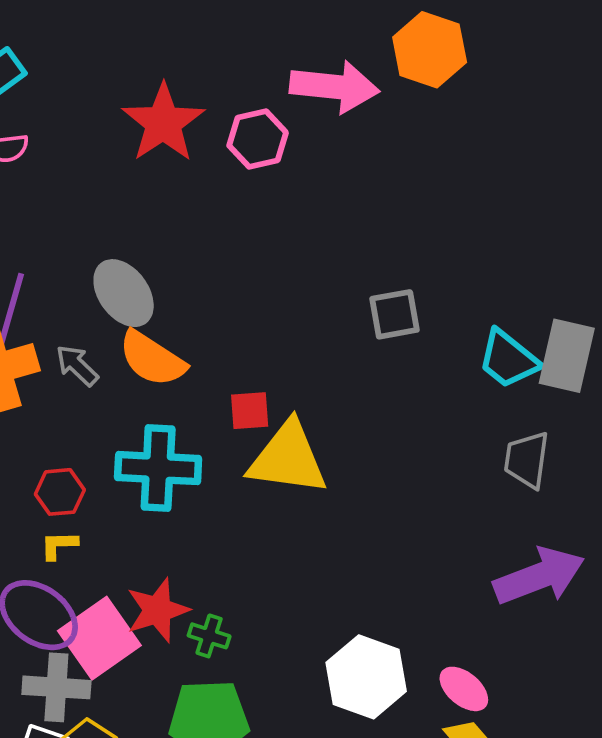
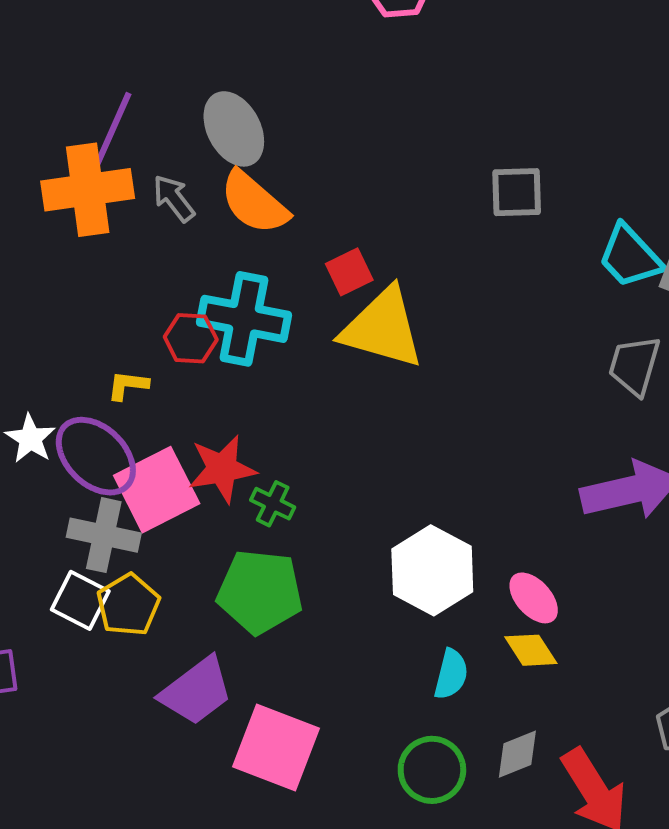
red square: (250, 411) -> (349, 272), turned -30
red hexagon: (60, 492) -> (191, 338), moved

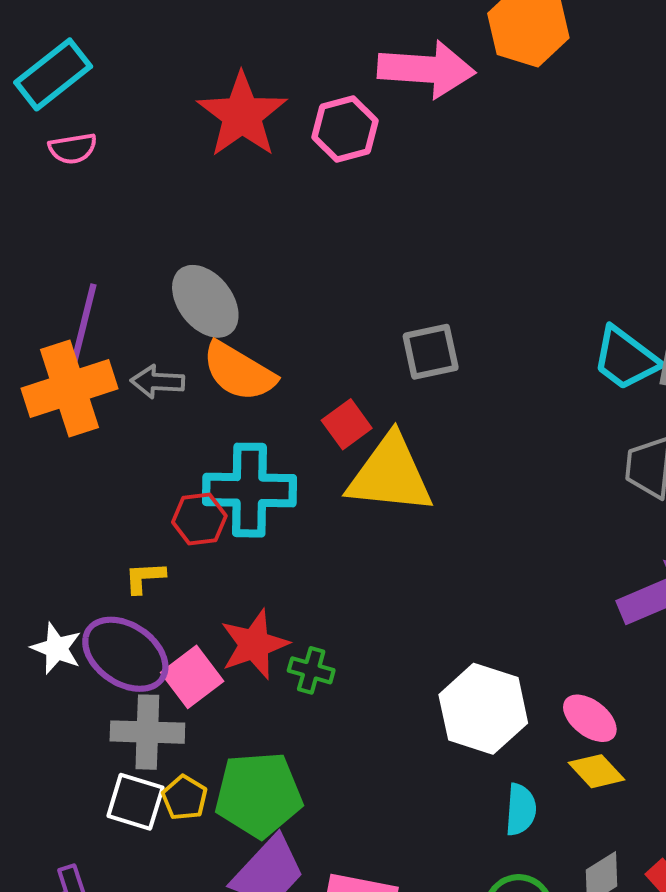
gray square: (517, 192) -> (431, 352), moved
gray arrow: (174, 198) -> (157, 382), turned -39
pink square: (157, 490) -> (192, 677), size x0.7
green pentagon: (260, 592) -> (259, 795), moved
yellow pentagon: (128, 605) -> (185, 798), size x0.7

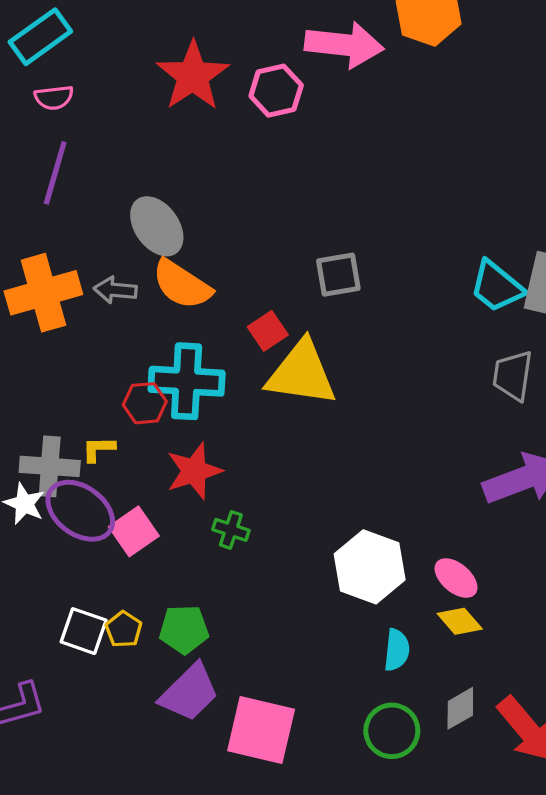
purple line: (84, 323) -> (55, 173), moved
red star: (254, 644) -> (194, 471), moved
gray cross: (147, 732) -> (50, 466), moved
green pentagon: (259, 795) -> (184, 629), size x0.7

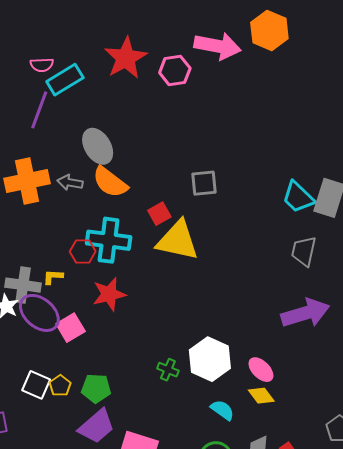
cyan rectangle: (40, 37) -> (65, 80), moved
green cross: (231, 530) -> (168, 370), moved
cyan semicircle: (397, 650) -> (222, 410), turned -65

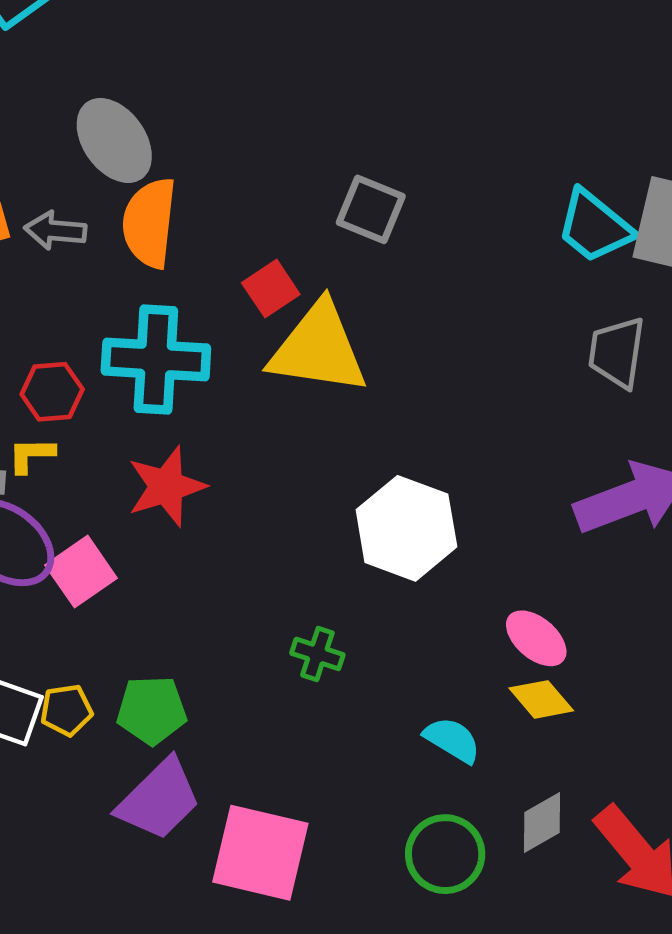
orange semicircle: (110, 182) -> (149, 223), turned 63
gray square: (204, 183) -> (371, 209), turned 32
red hexagon: (83, 251) -> (52, 392), moved
white hexagon: (210, 359) -> (406, 528), moved
yellow pentagon: (60, 386) -> (66, 710), turned 30

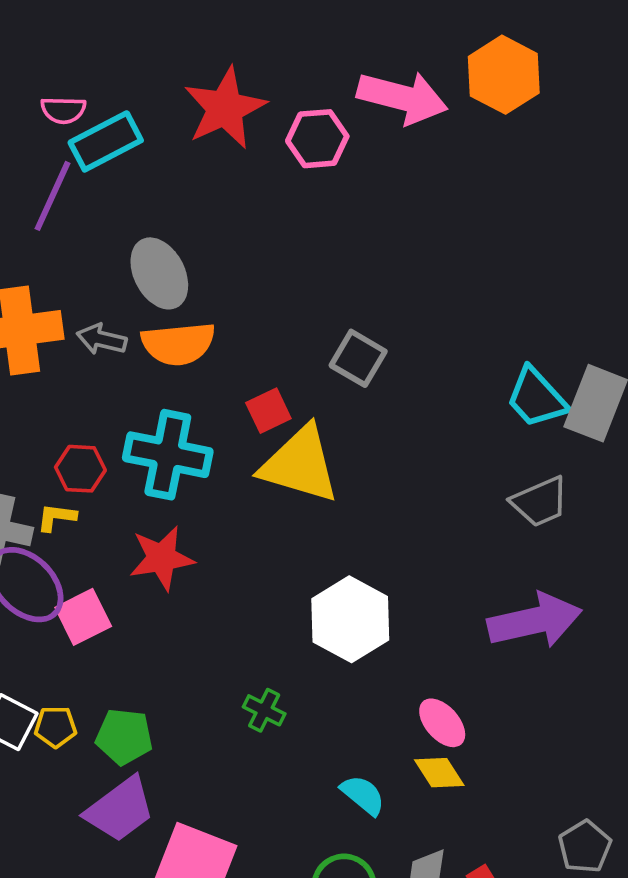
orange semicircle: (149, 223) -> (178, 344), turned -110
gray trapezoid: (617, 352) -> (540, 502), turned -130

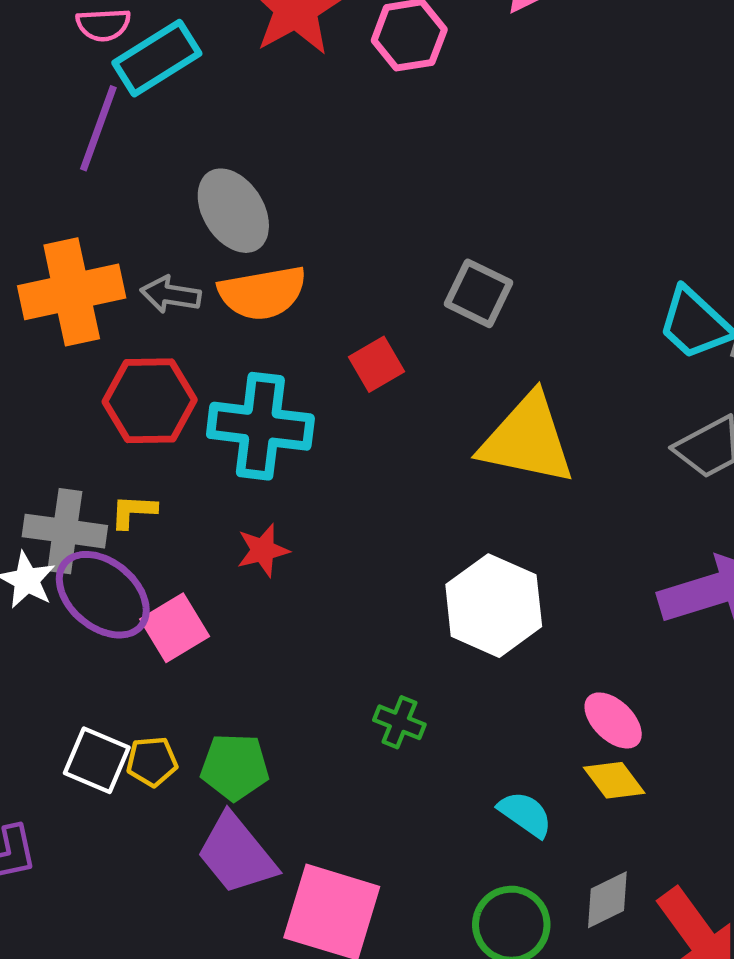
yellow triangle: (300, 464) -> (527, 439), moved
red hexagon: (80, 469) -> (150, 401), moved, size x1.5
red star: (162, 558) -> (263, 550), size x0.7
purple trapezoid: (120, 809) -> (236, 854), turned 92

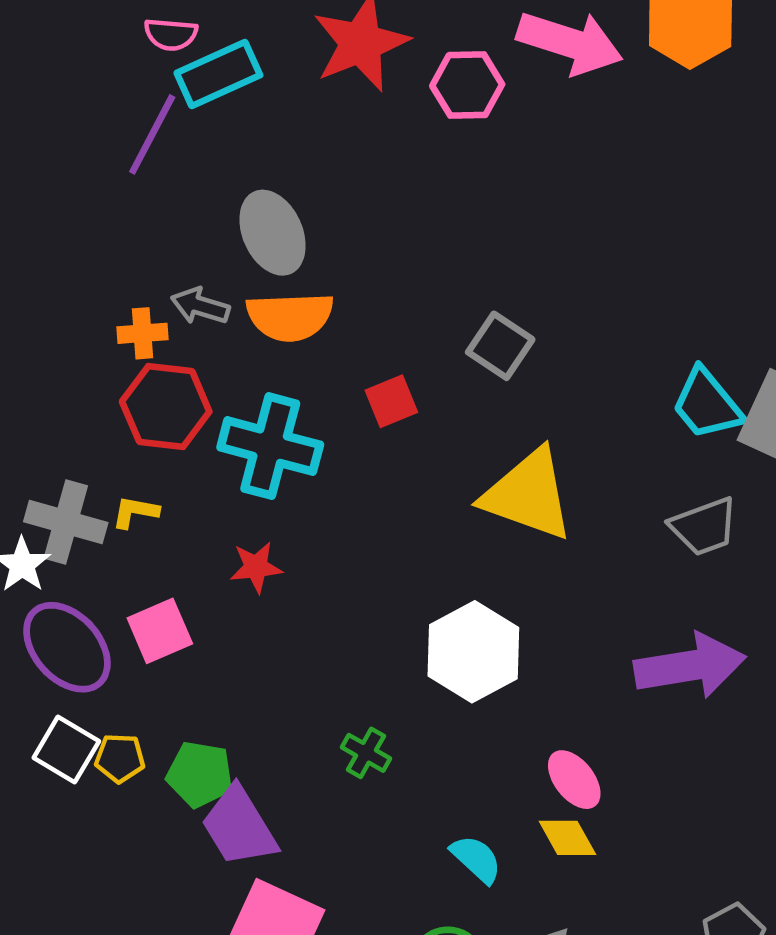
orange cross: (72, 292) -> (142, 333), moved, size x0.5
purple ellipse: (103, 595) -> (67, 647), moved
purple trapezoid: (236, 854) -> (239, 827), moved

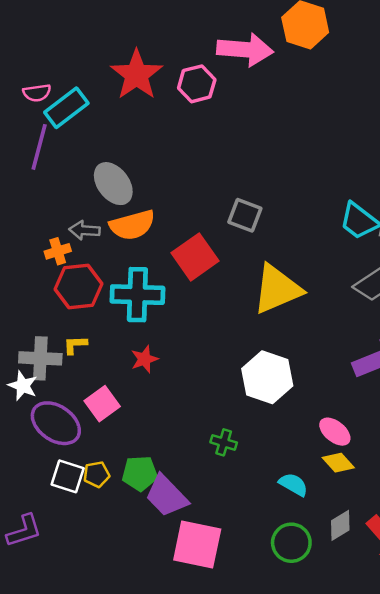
red square: (391, 401) -> (195, 257), size x1.6
yellow triangle: (528, 495) -> (277, 289), turned -30

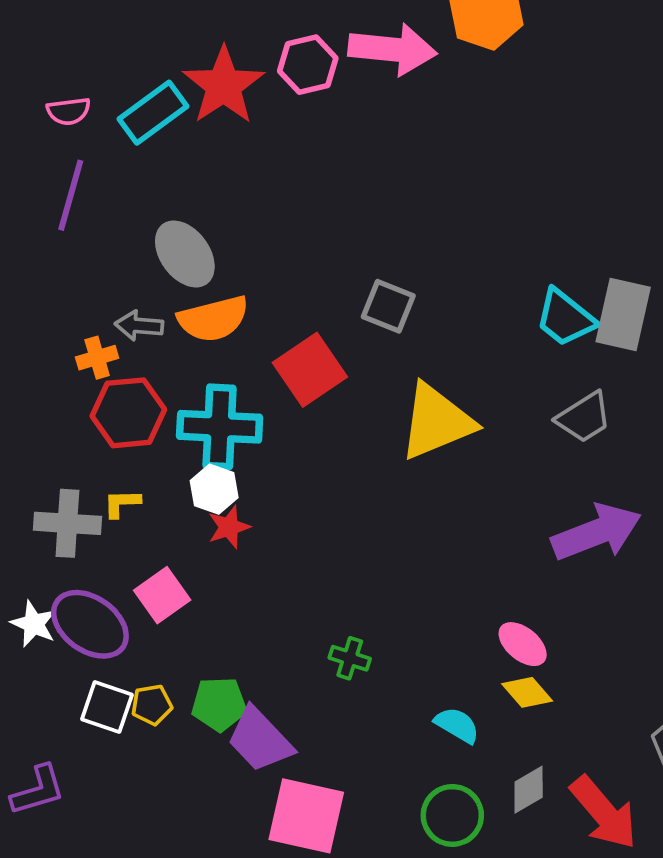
pink hexagon: (197, 84) -> (308, 65), moved
cyan rectangle: (66, 108) -> (153, 113), moved
white hexagon: (267, 377) -> (214, 489), moved, size x0.6
white star: (23, 386) -> (34, 624), moved

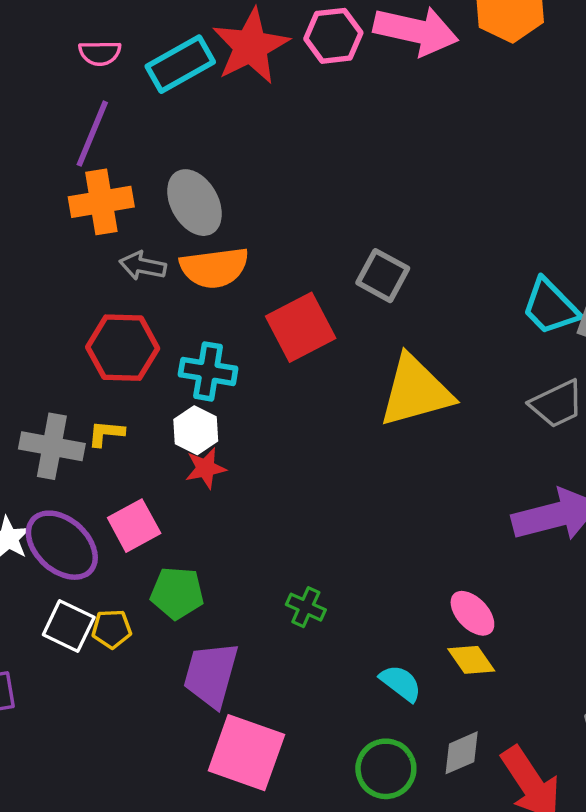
orange cross: (97, 358) -> (101, 202), moved, size x1.6
cyan cross: (220, 427) -> (208, 371), size x0.7
green pentagon: (219, 704) -> (177, 593), moved
purple trapezoid: (260, 740) -> (211, 675), turned 52

